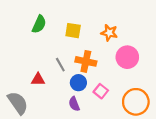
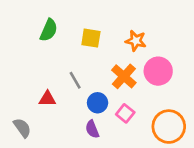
orange cross: (86, 61) -> (124, 76), moved, turned 30
gray semicircle: (18, 103) -> (22, 128), size x0.7

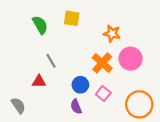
green semicircle: (49, 30) -> (40, 25), turned -54
yellow square: (91, 38) -> (72, 18), moved
gray line: (75, 80) -> (51, 61), moved

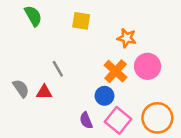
green semicircle: (40, 25) -> (33, 16), moved
blue circle: (80, 85) -> (104, 96), moved
pink square: (103, 93) -> (118, 120), moved, size x1.5
gray semicircle: (18, 105) -> (21, 88), moved

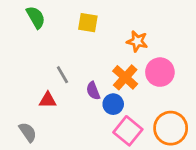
gray semicircle: (21, 88) -> (28, 132), moved
purple semicircle: (86, 120) -> (93, 91), moved

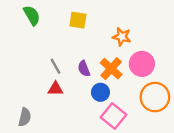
purple semicircle: (93, 91) -> (84, 69), moved
red triangle: (48, 100) -> (56, 89), moved
orange circle: (171, 128) -> (155, 97), moved
gray semicircle: (28, 132) -> (25, 117), turned 48

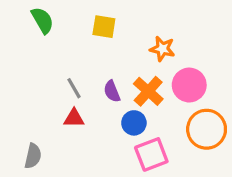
pink square: (113, 116) -> (151, 154), turned 30

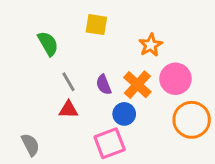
green semicircle: (42, 20) -> (48, 44), moved
orange star: (162, 49) -> (151, 45), turned 30
pink square: (151, 154) -> (110, 143), moved
gray semicircle: (33, 156) -> (30, 145), turned -40

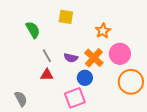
purple semicircle: (104, 85) -> (71, 58), turned -56

